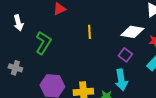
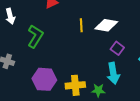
white diamond: (132, 32) -> (106, 25), moved

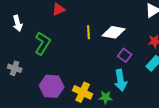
yellow cross: (75, 85) -> (83, 92), turned 30

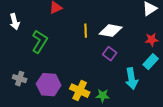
purple square: (125, 55) -> (110, 54), moved
gray cross: (15, 68) -> (20, 79), moved
cyan arrow: (121, 80) -> (132, 79), moved

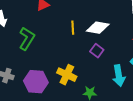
yellow cross: (80, 91) -> (67, 75), moved

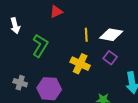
yellow cross: (67, 75) -> (80, 64), moved

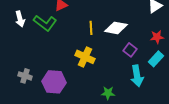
green L-shape: (40, 46) -> (45, 23), moved, turned 95
purple square: (110, 58) -> (130, 50), moved

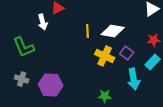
white arrow: (20, 19) -> (43, 22), moved
green L-shape: (45, 23) -> (24, 47), moved, turned 30
yellow cross: (85, 57) -> (105, 56), moved

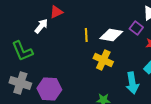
white arrow: (43, 22) -> (41, 26), turned -126
purple square: (127, 53) -> (136, 28), moved
gray cross: (22, 79) -> (20, 83), size x1.5

